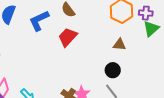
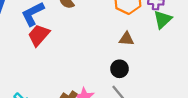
red trapezoid: (68, 37) -> (39, 35), moved

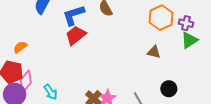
black circle: (120, 69) -> (169, 89), moved

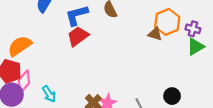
orange semicircle: (20, 47) -> (20, 46), size x1.6
brown triangle: (154, 52) -> (155, 34), moved

